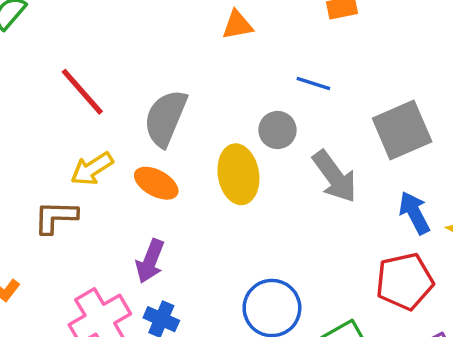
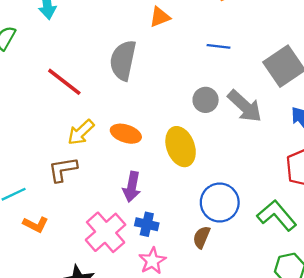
gray semicircle: (165, 118) -> (123, 60), moved
gray circle: (277, 130) -> (206, 100), moved
yellow ellipse: (238, 174) -> (181, 147), moved

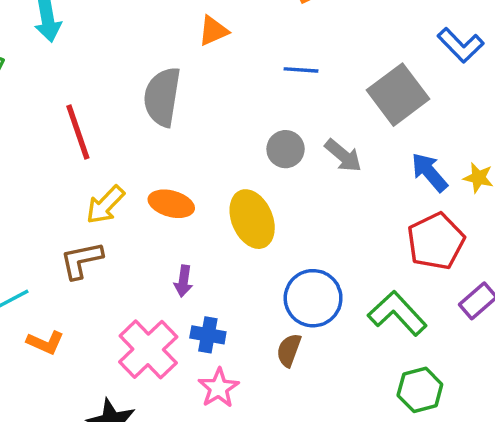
red line: (64, 82) -> (78, 132), turned 36
gray arrow: (245, 106) -> (343, 156), size x0.7
purple arrow: (132, 187) -> (183, 281), size x0.7

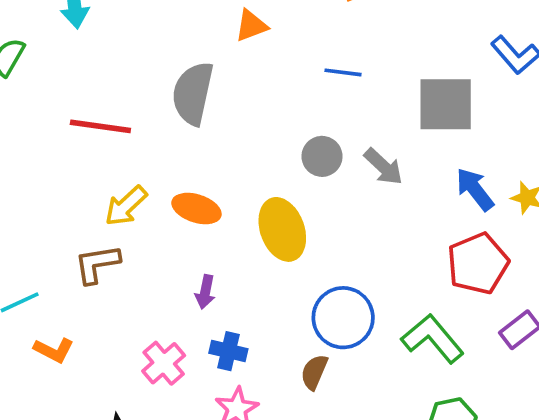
gray square: (398, 95) -> (446, 104), turned 34
red line: (78, 132) -> (100, 126), turned -66
pink cross: (148, 349) -> (164, 363), size x0.7

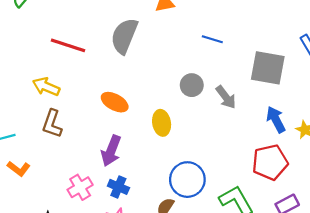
yellow arrow: (126, 206) -> (46, 87), moved, turned 56
yellow ellipse: (282, 229) -> (162, 123), size x0.7
brown L-shape: (97, 264) -> (52, 124), turned -72
purple arrow: (205, 292) -> (111, 151), size x1.6

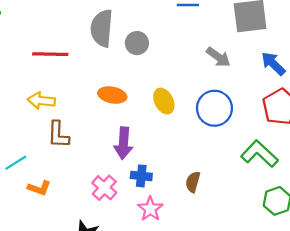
gray circle: (192, 85) -> (137, 43), moved
blue circle: (187, 180) -> (214, 108), moved

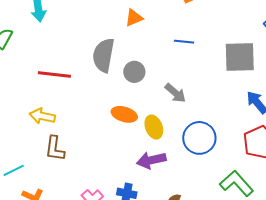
gray arrow: (218, 57) -> (175, 93), moved
orange ellipse: (112, 95) -> (124, 114), moved
purple arrow: (123, 143) -> (151, 160), moved, turned 68

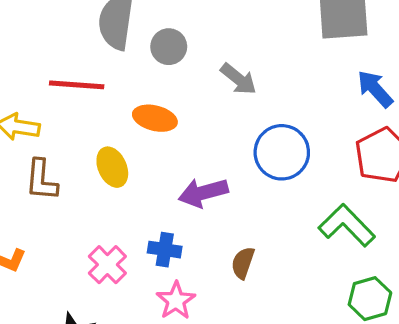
red line: (54, 74) -> (77, 85), moved
yellow ellipse: (154, 127) -> (112, 167), moved

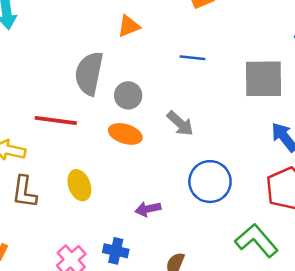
orange ellipse: (155, 118) -> (125, 134), moved
purple arrow: (203, 193) -> (148, 209), size x0.7

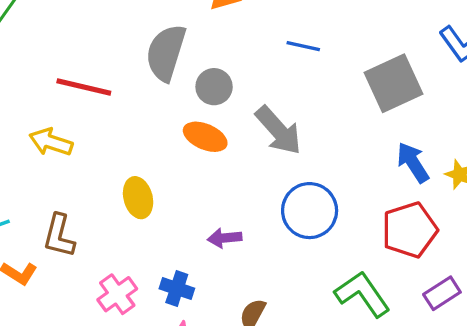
gray square: (264, 79) -> (394, 83), turned -30
red line: (56, 121) -> (84, 87), moved
gray arrow: (180, 123) -> (278, 130), size x1.4
brown L-shape: (24, 192) -> (59, 236), moved

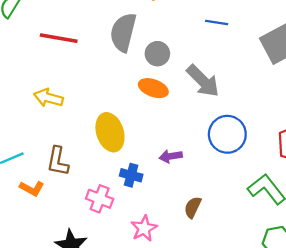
red line: (84, 87) -> (59, 38), moved
yellow ellipse: (138, 198) -> (110, 132), size x1.4
blue cross: (177, 289) -> (131, 175), moved
pink cross: (117, 294) -> (100, 199), turned -30

